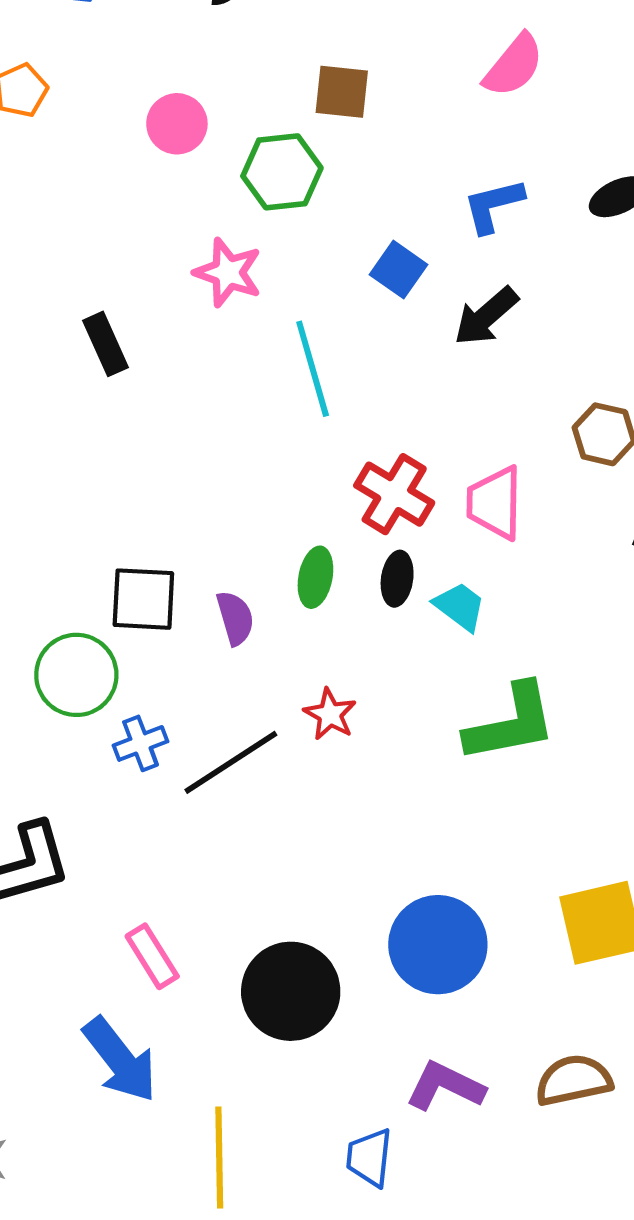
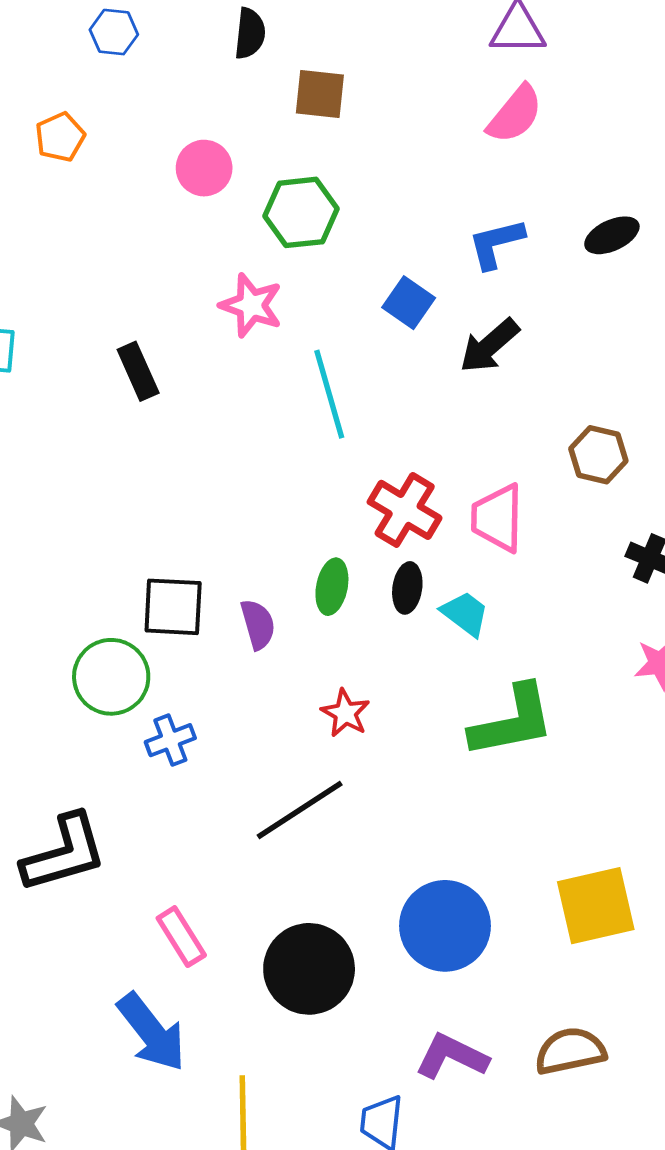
brown square: (342, 92) -> (320, 94), moved
black line: (231, 762) -> (300, 810), moved

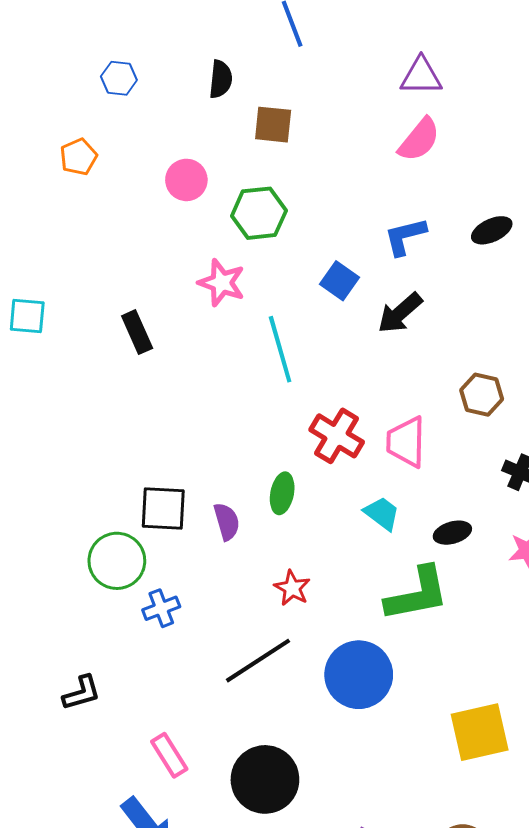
black ellipse: (407, 588) -> (452, 533), moved, turned 66
black L-shape: (64, 853) -> (82, 693), size x0.6
blue circle: (445, 926) -> (359, 675), moved

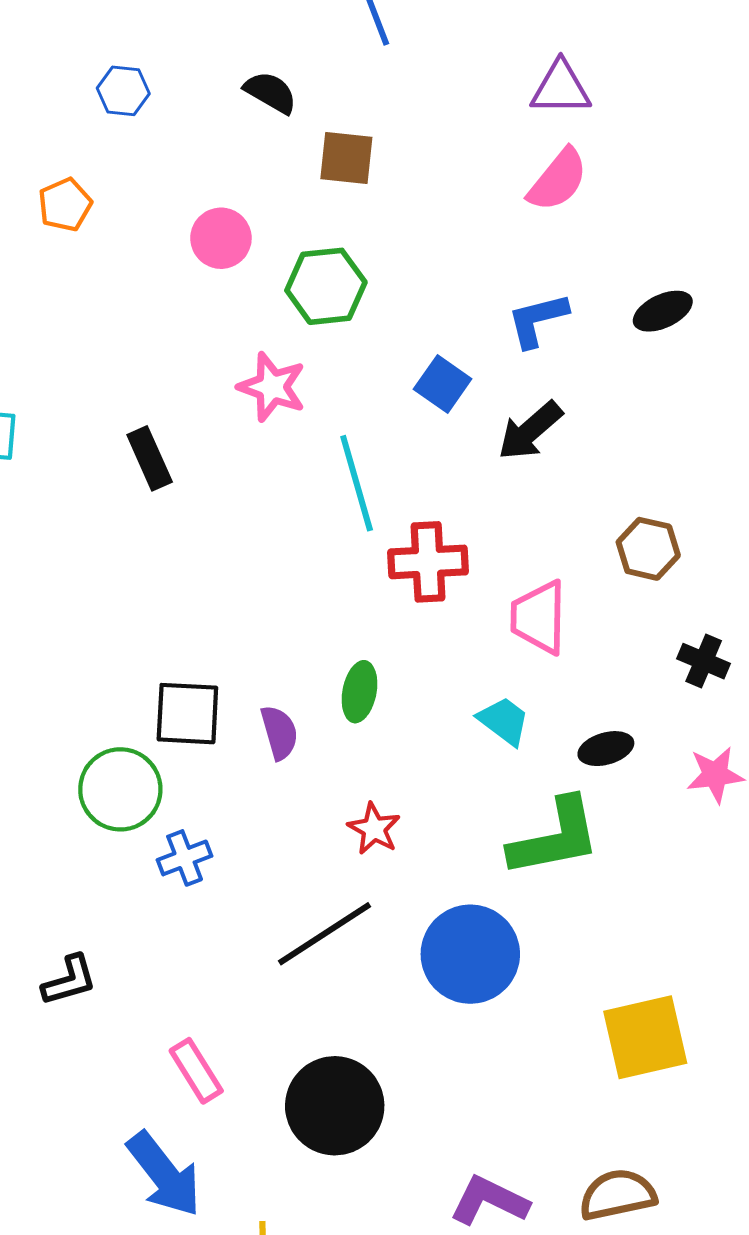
black semicircle: (221, 79) -> (271, 92), turned -66
red cross: (337, 436) -> (428, 562), moved, turned -34

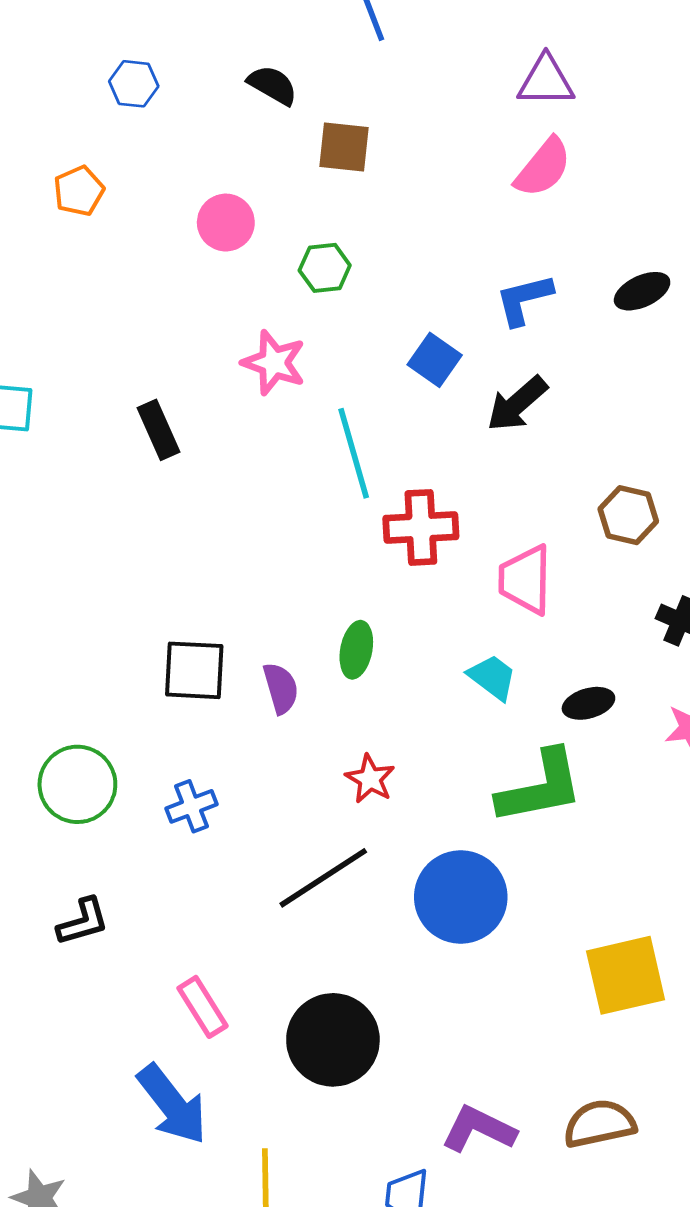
green hexagon: (326, 286) -> (325, 268), size x0.7
green circle: (120, 789) -> (77, 784), moved

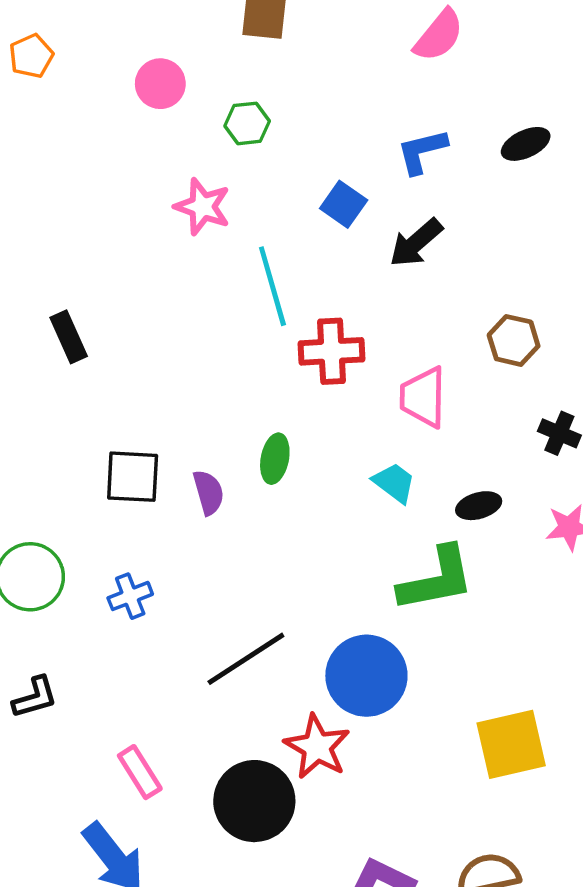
black rectangle: (159, 430) -> (69, 337), moved
red star: (370, 779) -> (317, 747), moved, size x1.5

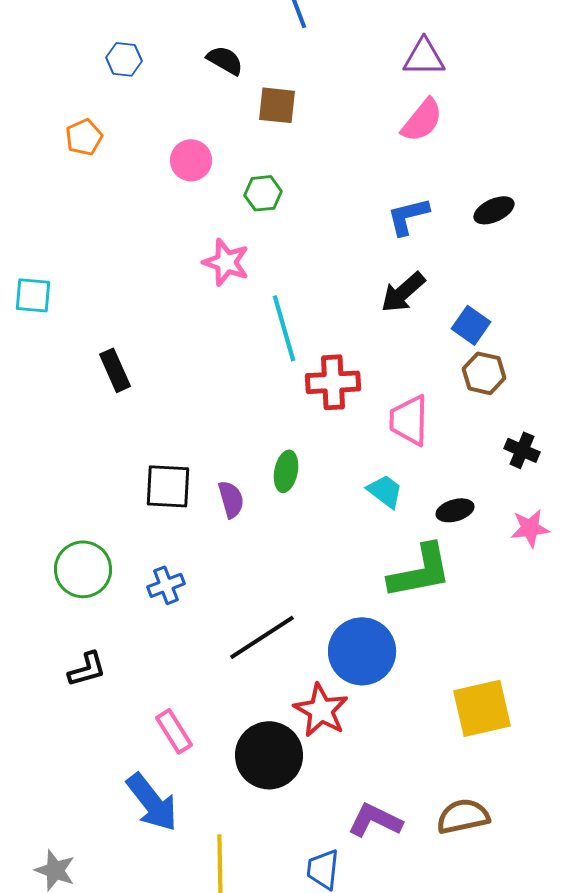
blue square: (344, 204) -> (471, 325), moved

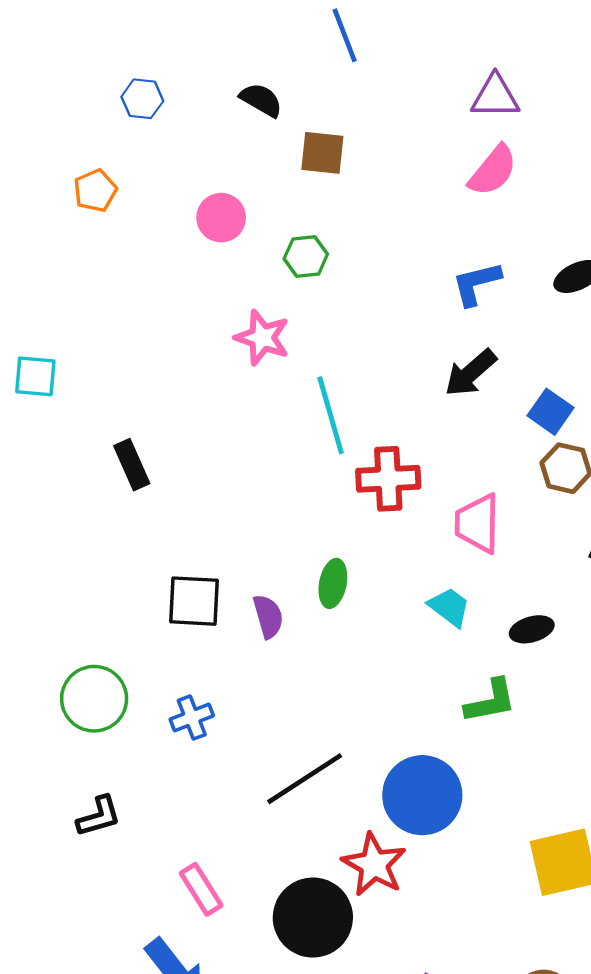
green L-shape: (420, 571) -> (491, 701), size x0.7

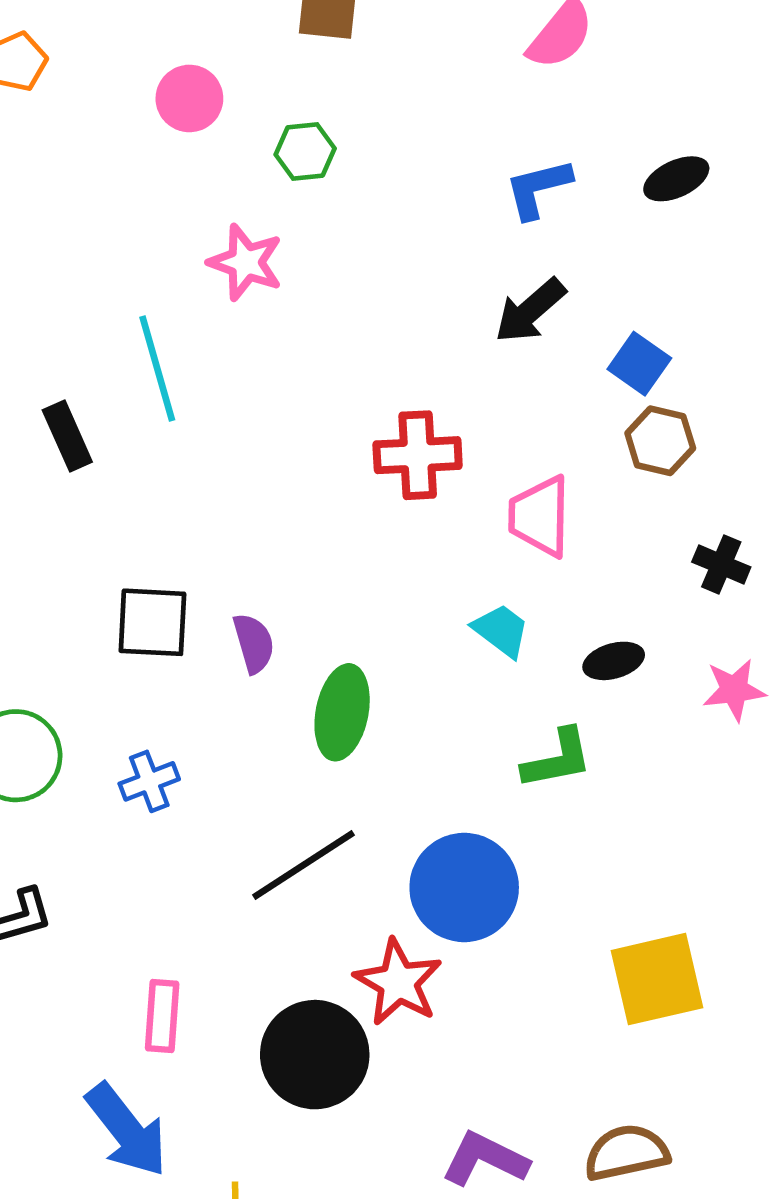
cyan line: (331, 415) -> (157, 368), moved
green ellipse: (333, 583) -> (342, 712), moved, size x1.4
pink rectangle: (201, 889) -> (162, 1016), turned 36

